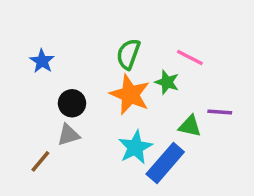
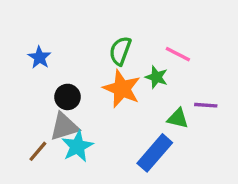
gray triangle: (68, 135) -> (64, 127), size x1.4
cyan star: (135, 147) -> (77, 146), moved

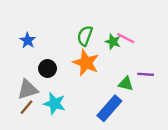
green star: (156, 77) -> (113, 42), moved
gray triangle: (64, 127) -> (28, 90), moved
cyan star: (77, 146) -> (55, 104), turned -30

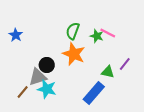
blue star: (28, 40) -> (16, 35), moved
black circle: (48, 69) -> (47, 65), moved
purple line: (146, 74) -> (125, 64), turned -56
gray triangle: (28, 90) -> (38, 77), moved

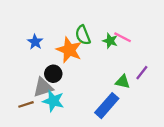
green semicircle: (73, 31) -> (83, 35), turned -42
blue star: (16, 35) -> (35, 42), moved
orange star: (74, 54) -> (69, 50), moved
brown line: (23, 92) -> (26, 104), turned 32

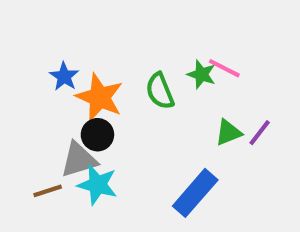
green semicircle: (83, 35) -> (160, 91), moved
orange star: (69, 50) -> (100, 97), moved
green triangle: (123, 82) -> (228, 133), moved, turned -35

